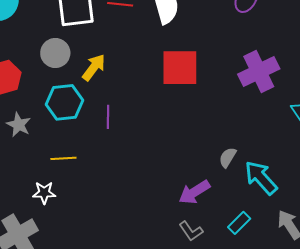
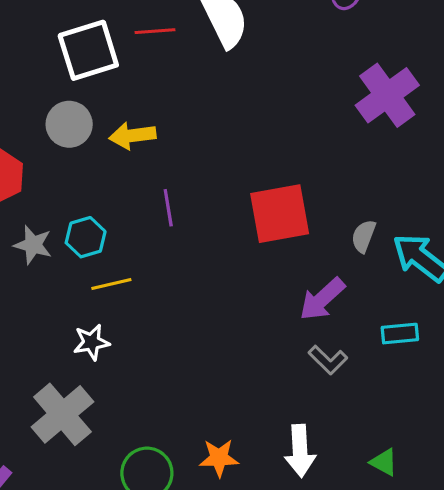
yellow arrow: (94, 67) -> (132, 136), turned -124
red square: (180, 68) -> (280, 214), moved
cyan hexagon: (65, 102) -> (86, 237), moved, size x0.7
cyan rectangle: (239, 223) -> (400, 334), turned 50

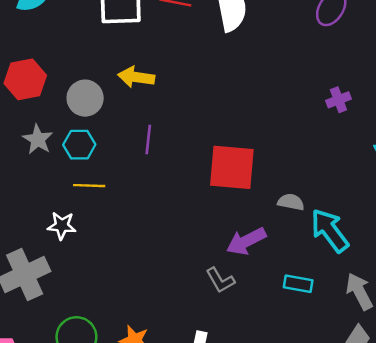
purple cross: (387, 95) -> (338, 100), size x0.5
gray circle: (69, 124) -> (85, 98), moved
gray semicircle: (364, 236) -> (291, 202), turned 65
gray L-shape: (328, 360) -> (220, 280), moved

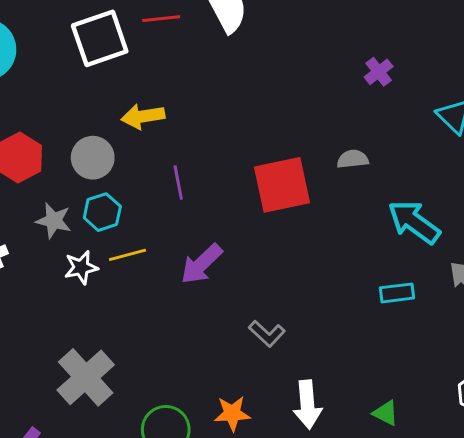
gray semicircle: (291, 202) -> (353, 159), moved
white star: (62, 226) -> (81, 267), moved
purple arrow: (246, 241) -> (201, 264), moved
gray L-shape: (220, 280) -> (267, 334), moved

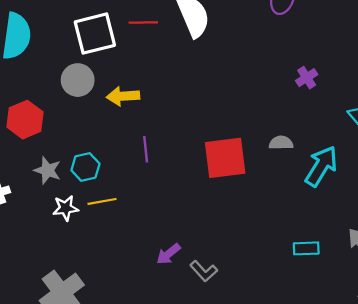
gray circle: (93, 158) -> (78, 80), moved
cyan arrow: (414, 222) -> (321, 166), moved, turned 81
purple arrow: (201, 264) -> (168, 254), moved, size x0.7

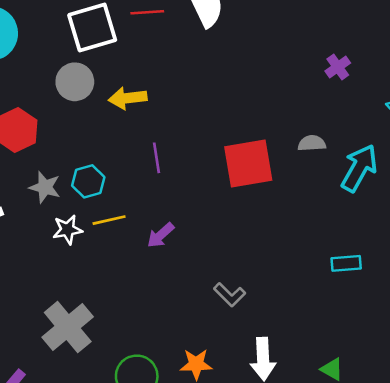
purple arrow: (168, 254) -> (161, 235), moved

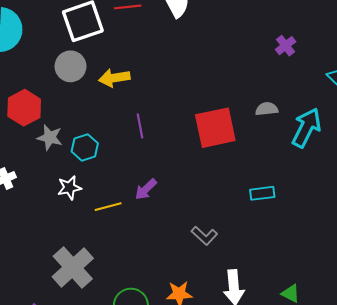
gray star: (45, 187) -> (50, 138), moved
yellow line: (109, 220) -> (108, 207), moved
cyan rectangle: (346, 263) -> (262, 193), moved

